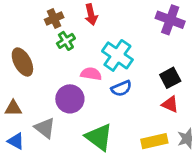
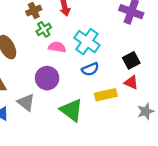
pink semicircle: (91, 74) -> (57, 47), moved
yellow rectangle: (154, 141) -> (106, 95), moved

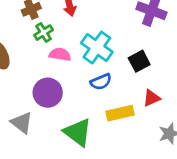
black square: (131, 60) -> (139, 61), moved
red triangle: (131, 83) -> (151, 98), turned -48

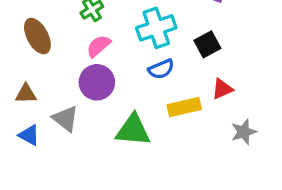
cyan cross: (97, 48) -> (156, 28), turned 36
pink semicircle: (60, 54) -> (98, 46), moved, turned -50
green triangle: (78, 132) -> (133, 130), turned -32

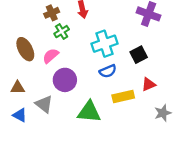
pink semicircle: (98, 46) -> (51, 56), moved

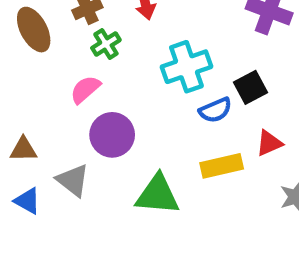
brown ellipse: (25, 49) -> (34, 30), moved
blue semicircle: (108, 71) -> (215, 110), moved

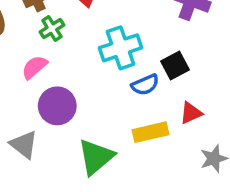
green triangle: (158, 195) -> (96, 157), turned -45

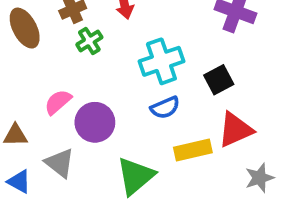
pink semicircle: (34, 67) -> (58, 102), moved
blue semicircle: (145, 85) -> (165, 108), moved
red triangle: (191, 113) -> (235, 130), size x1.5

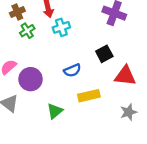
cyan cross: (161, 61) -> (61, 27), moved, size x0.7
red triangle: (235, 130) -> (125, 76), moved, turned 30
green triangle: (136, 176) -> (55, 111), size x0.7

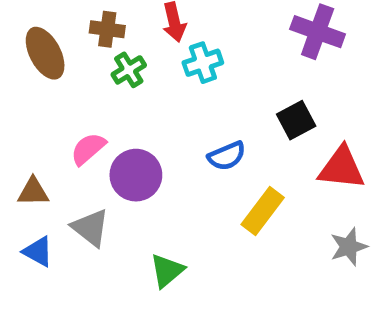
brown cross: (17, 12) -> (107, 29), turned 32
yellow rectangle: (89, 96) -> (263, 211), turned -40
green triangle: (55, 111) -> (167, 271), moved

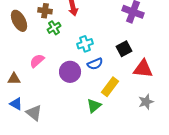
cyan cross: (203, 63) -> (85, 44), moved
purple circle: (136, 175) -> (70, 72), moved
gray triangle: (91, 228) -> (34, 113), moved
green triangle: (167, 271) -> (94, 106), moved

